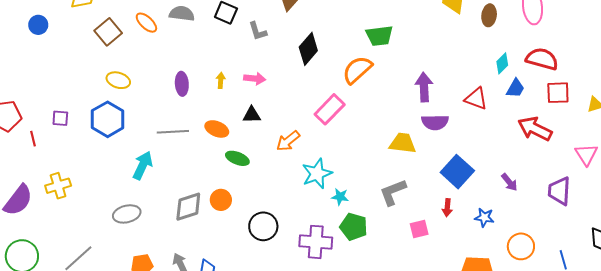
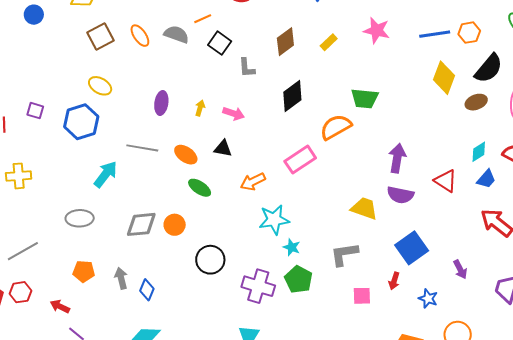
brown ellipse: (489, 15) -> (476, 102), turned 50

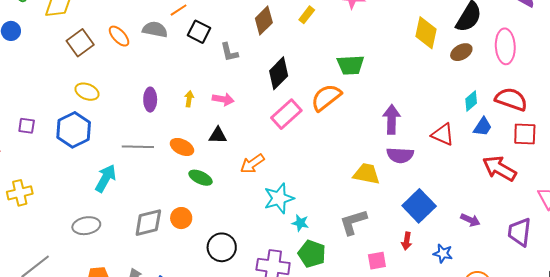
pink rectangle: (300, 160) -> (286, 114), moved
purple arrow: (460, 269) -> (470, 220), turned -30

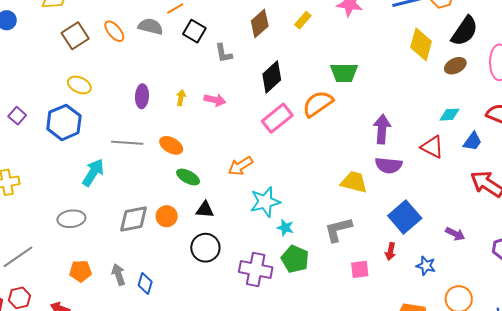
cyan diamond: (471, 101) -> (449, 115), moved, turned 35
purple square: (27, 126) -> (17, 116), turned 30
black triangle: (218, 135) -> (205, 210), moved

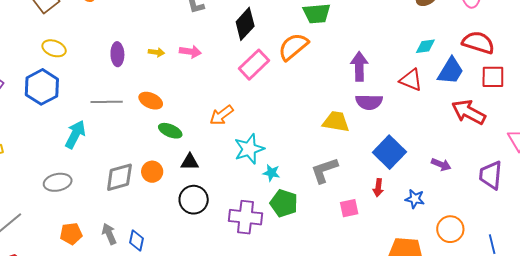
yellow arrow: (181, 98) -> (156, 52), turned 91
blue trapezoid: (473, 141) -> (451, 71), size x1.4

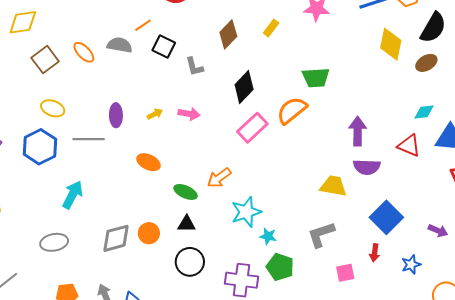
yellow arrow: (156, 52) -> (155, 114), turned -35
gray line: (107, 102) -> (89, 139), moved
green ellipse: (170, 131) -> (186, 192), moved
blue star: (415, 199) -> (411, 265), turned -30

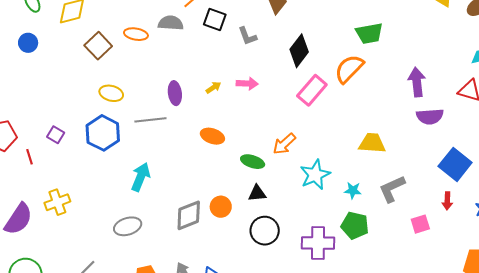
orange ellipse: (84, 52) -> (136, 34), turned -30
yellow trapezoid: (333, 186) -> (372, 143), moved
cyan star: (268, 236) -> (353, 190), moved

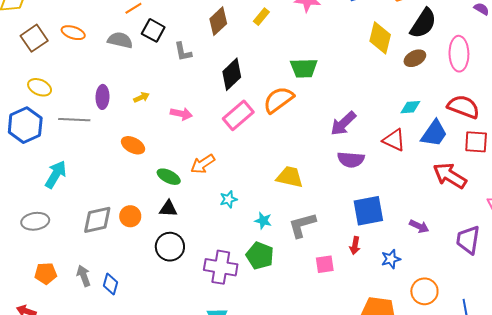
gray semicircle: (171, 23) -> (120, 40), moved
purple arrow: (417, 82) -> (343, 123), turned -136
pink arrow: (247, 84) -> (181, 114), moved
blue square: (455, 164) -> (368, 211), turned 32
cyan star: (315, 175) -> (228, 199), size x0.6

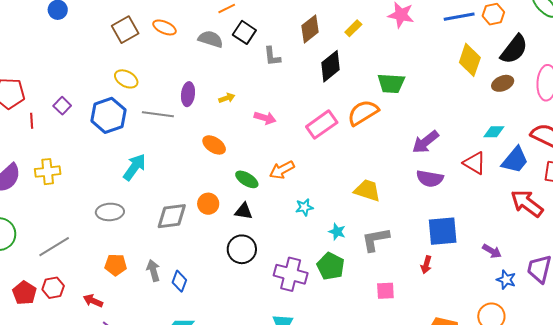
black diamond: (232, 74) -> (330, 66), moved
orange circle: (130, 216) -> (208, 204), moved
blue star: (391, 259) -> (506, 280), moved, turned 30
pink square: (325, 264) -> (385, 291), moved

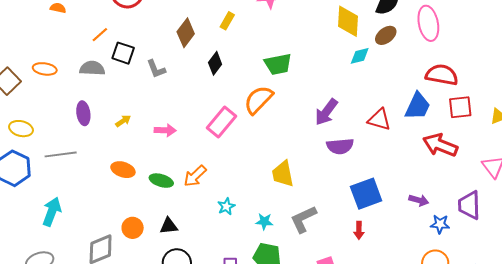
black diamond: (330, 66) -> (215, 63), size x0.7
purple ellipse: (188, 94) -> (83, 113), moved
cyan diamond: (494, 132) -> (360, 56), moved
green ellipse: (247, 179) -> (161, 181), moved
yellow trapezoid: (367, 190) -> (283, 174), turned -104

